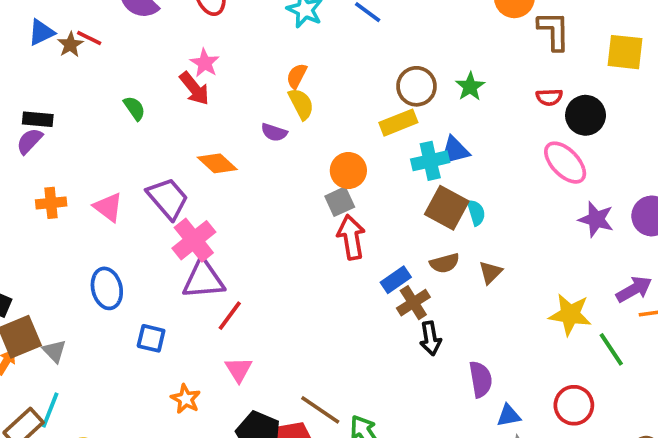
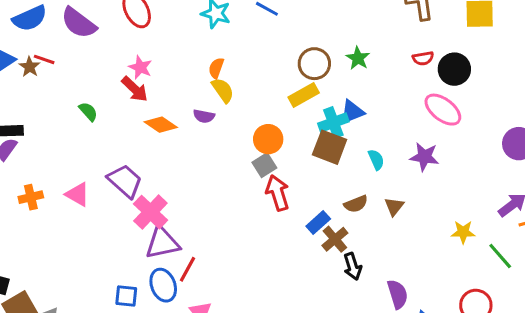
orange diamond: (217, 163) -> (161, 125), moved
brown square: (447, 208) -> (330, 147), moved
purple star: (596, 219) -> (424, 157), moved
blue ellipse: (107, 288) -> (163, 285), moved
yellow star: (570, 314) -> (463, 232), size x0.7

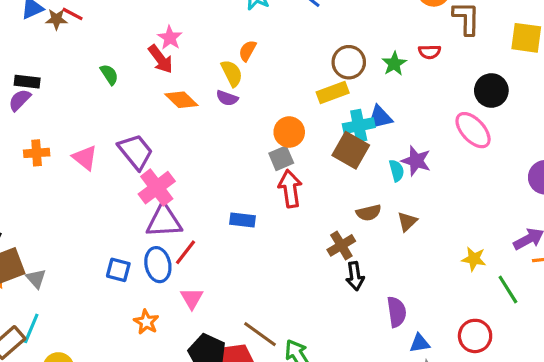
red semicircle: (423, 58) -> (430, 52), moved
brown star: (30, 67) -> (56, 19), turned 30
yellow semicircle: (223, 90) -> (232, 73), moved
purple star: (424, 157) -> (416, 161), moved
blue rectangle: (318, 223) -> (243, 220), moved, turned 40

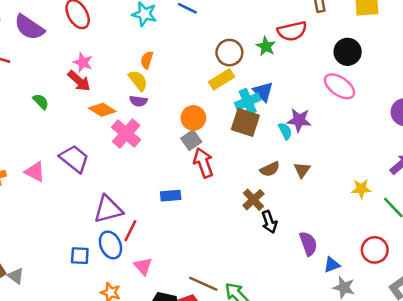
red semicircle: (430, 52) -> (292, 31), size x1.6
blue triangle: (380, 118) -> (263, 92), turned -50
pink cross: (157, 188) -> (126, 134), moved

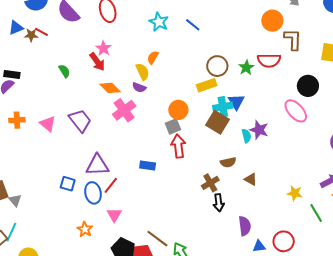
brown triangle: (302, 170) -> (251, 179), moved, turned -48
red circle: (375, 250) -> (284, 241), moved
blue square: (80, 256) -> (68, 184), moved

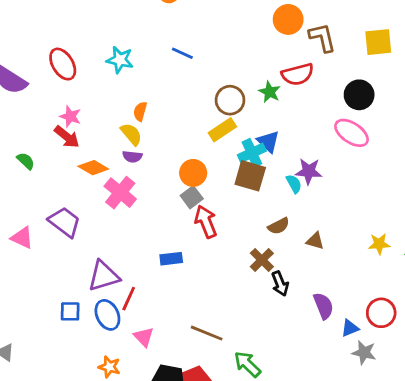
cyan star: (159, 22) -> (120, 60), moved
brown line: (157, 239) -> (207, 333), moved

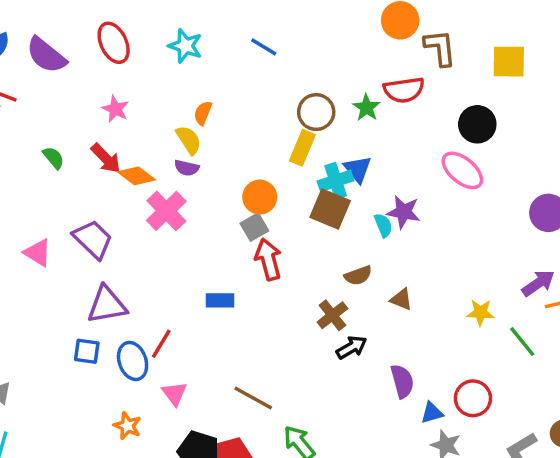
yellow rectangle: (222, 130) -> (302, 148), turned -40
red arrow: (67, 137) -> (106, 158), moved
purple triangle: (104, 276) -> (107, 305), moved
black arrow: (280, 284) -> (352, 347), turned -105

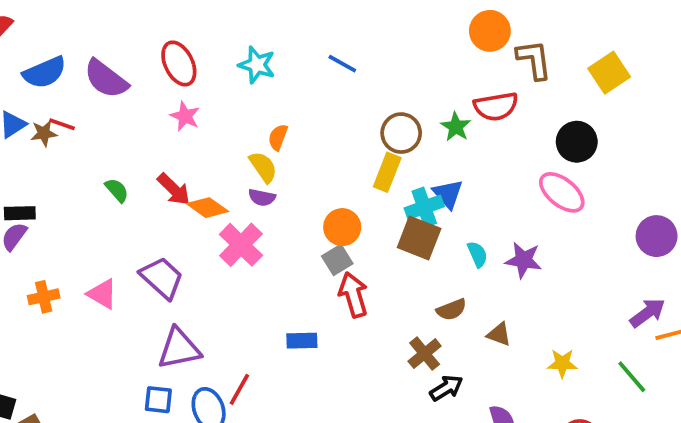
yellow square: (509, 62) -> (609, 73), turned -33
pink star: (115, 109) -> (185, 116), moved
purple star: (404, 212) -> (524, 260), moved
yellow star: (481, 312) -> (562, 363), moved

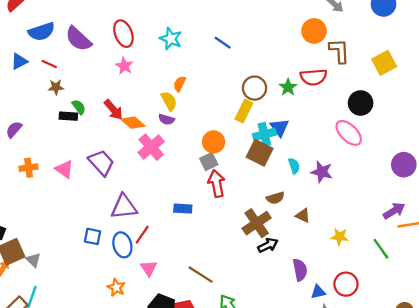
brown star: (44, 133) -> (56, 87), moved
black rectangle: (20, 213) -> (68, 116), moved
purple triangle: (179, 349) -> (124, 207), moved
brown cross: (425, 354) -> (257, 223), size x1.4

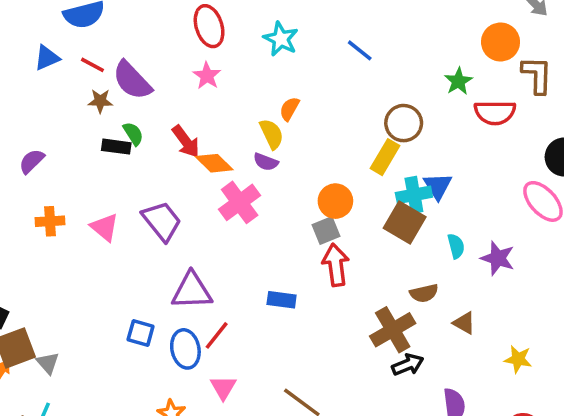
purple semicircle: (78, 39) -> (132, 80), moved
green star: (288, 87) -> (458, 81), moved

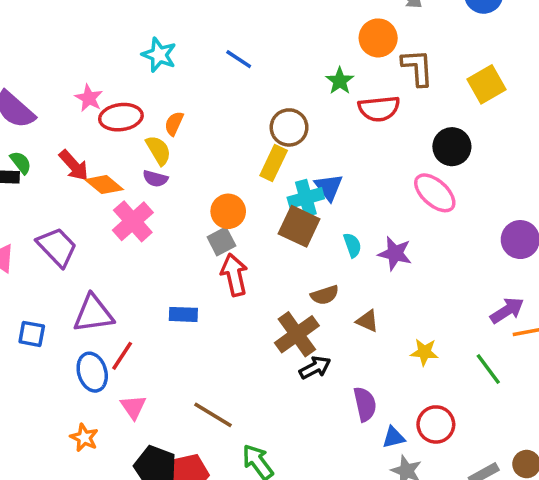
red ellipse: (209, 26) -> (121, 117), moved, turned -75
blue square: (141, 333) -> (32, 334), moved

